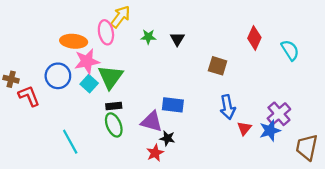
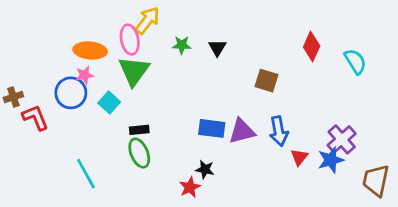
pink star: (87, 61) -> (85, 75), moved, size x0.6
green triangle: (110, 77) -> (134, 71), moved
brown cross: (11, 79) -> (13, 97), turned -32
purple triangle: (152, 122) -> (242, 131), moved, turned -30

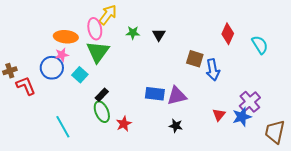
black rectangle: (139, 130) -> (102, 95), turned -40
blue arrow: (279, 131) -> (213, 70), moved
black star: (205, 169) -> (176, 126), moved
red star: (190, 187) -> (124, 124), moved

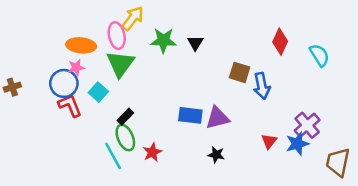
green star: (133, 33) -> (163, 40), size x1.5
red L-shape: (26, 86) -> (70, 106), moved
cyan line: (63, 127) -> (113, 156), moved

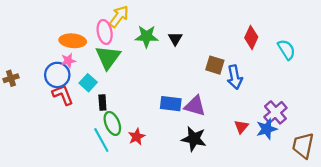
black rectangle: (125, 117) -> (102, 103), moved, turned -48
purple triangle: (217, 118) -> (195, 106), turned 30
black star: (216, 155) -> (194, 139), size x1.6

